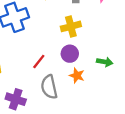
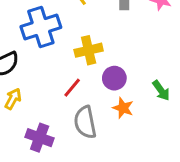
yellow cross: (71, 26) -> (89, 50), moved
green arrow: (105, 62) -> (161, 91), turned 42

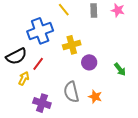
red line: (72, 88) -> (38, 64), moved
orange star: (123, 108) -> (95, 97), moved

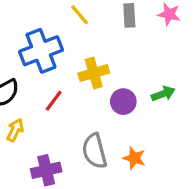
red line: (38, 64) -> (54, 101), moved
green arrow: (120, 69) -> (163, 94), moved, turned -72
purple cross: (42, 103) -> (46, 170), turned -30

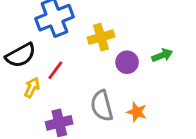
red line: (54, 101) -> (55, 70), moved

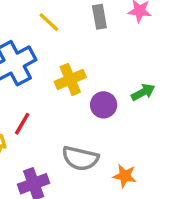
gray semicircle: (102, 106) -> (80, 158), turned -56
orange star: (137, 112) -> (125, 176), moved

